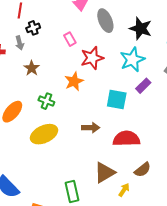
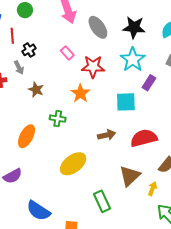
red star: (92, 58) -> (93, 67), turned 30
yellow ellipse: (44, 134) -> (73, 164), moved

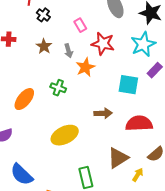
black cross: (29, 50) -> (43, 15), turned -32
gray arrow: (19, 67) -> (69, 51), moved
brown star: (36, 90) -> (44, 46), moved

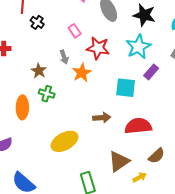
brown star: (44, 46) -> (39, 71), moved
green cross: (58, 88) -> (47, 94), moved
orange ellipse: (24, 99) -> (22, 107), turned -35
yellow arrow: (138, 175) -> (140, 177), turned 32

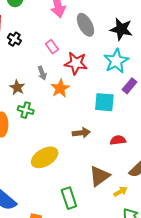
red semicircle: (138, 126) -> (118, 140), size x0.6

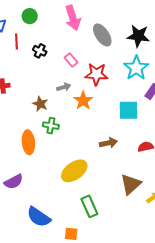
black cross: (14, 39) -> (40, 51), moved
gray arrow: (42, 73) -> (64, 87), turned -80
green rectangle: (69, 198) -> (89, 206), moved

